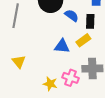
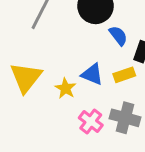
yellow triangle: (19, 62) -> (26, 77), size x1.6
yellow star: (50, 84) -> (65, 88), moved

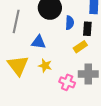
blue semicircle: (118, 36) -> (70, 23), turned 56
blue triangle: (92, 74) -> (39, 42), moved

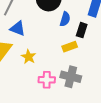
blue triangle: (39, 42) -> (18, 28), moved
pink cross: (67, 82) -> (47, 80), turned -35

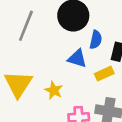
blue triangle: (18, 28) -> (77, 58), moved

